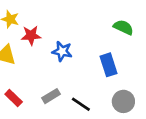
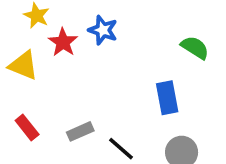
red star: (31, 35) -> (63, 42), turned 30
blue star: (62, 51) -> (103, 30), moved

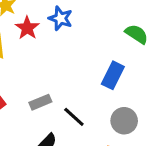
blue rectangle: (167, 98) -> (113, 75), turned 36

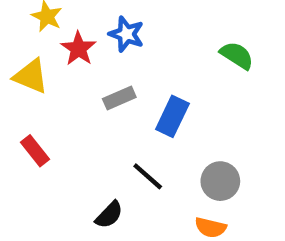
blue rectangle: (113, 75) -> (172, 116), moved
gray rectangle: (40, 102) -> (119, 98), moved

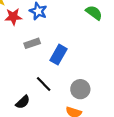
red star: (78, 49) -> (13, 17), turned 30
green semicircle: (237, 55) -> (94, 13), moved

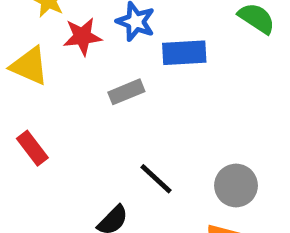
blue rectangle: (58, 55) -> (184, 53), moved, turned 60

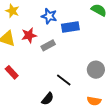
red star: (82, 36) -> (29, 35), moved
gray circle: (236, 186) -> (96, 70), moved

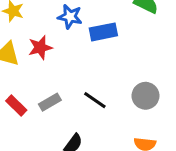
gray rectangle: (48, 45) -> (50, 102), moved
black line: (64, 80) -> (95, 100), moved

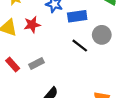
gray circle: (145, 96) -> (102, 35), moved
black line: (95, 100) -> (80, 46), moved

